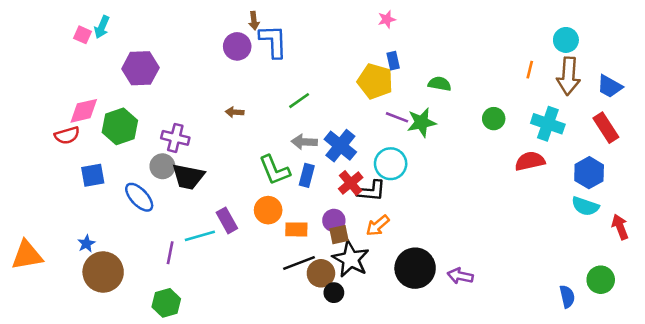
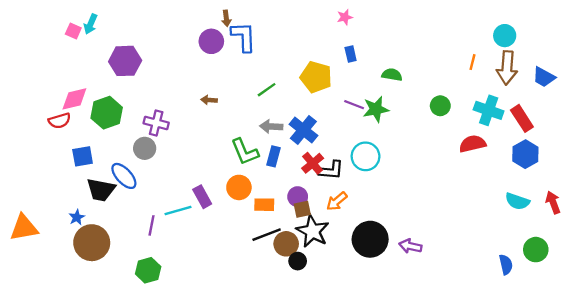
yellow pentagon: (375, 81) -> (316, 77), moved
red rectangle: (606, 128) -> (522, 118), moved
cyan circle: (391, 164) -> (366, 156), moved
black trapezoid: (188, 177) -> (101, 190), moved
cyan semicircle: (585, 206) -> (517, 201), moved

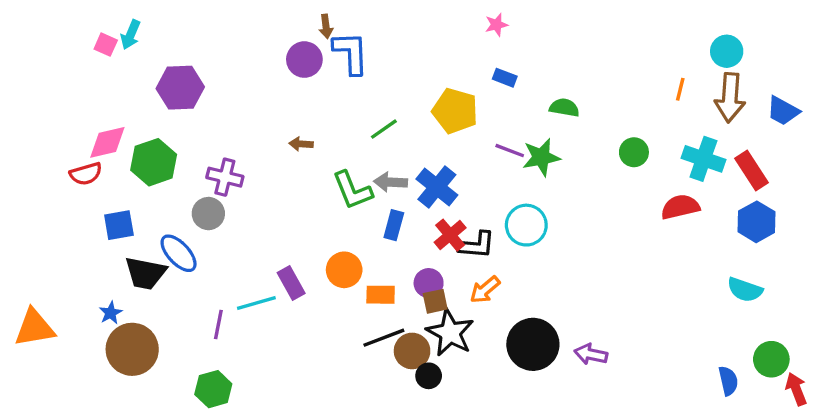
blue rectangle: (351, 54) -> (505, 78), turned -56
green L-shape: (245, 152) -> (352, 190), moved
red arrow: (553, 202) -> (796, 389), moved

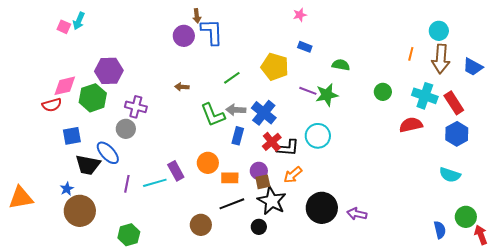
purple hexagon: (180, 88) -> (109, 71), moved
purple line: (218, 324) -> (127, 184), moved
brown circle: (412, 351) -> (201, 225), moved

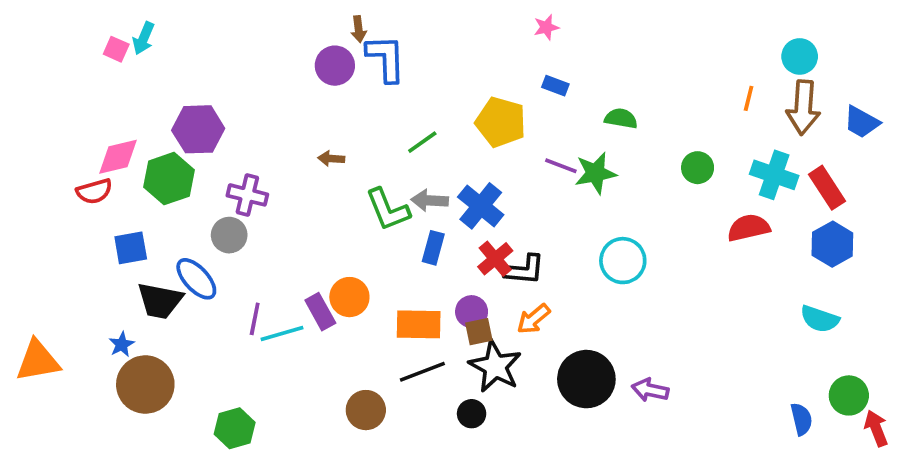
cyan circle: (318, 136) -> (623, 261), moved
orange circle: (208, 163) -> (349, 297), moved
orange rectangle: (230, 178) -> (419, 324), size x1.4
purple line: (127, 184) -> (255, 319), moved

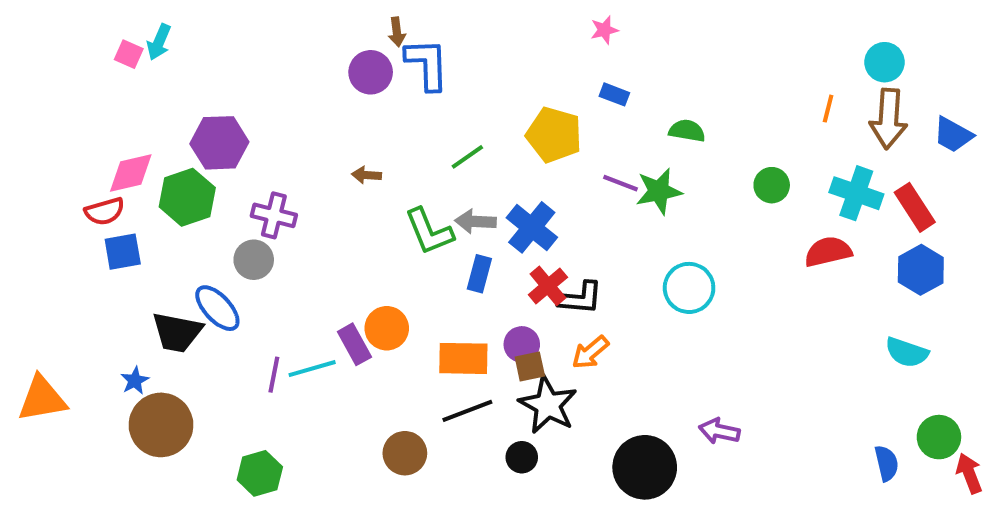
blue square: (131, 248) -> (123, 252), moved
purple line: (255, 319) -> (274, 375), moved
black circle: (586, 379) -> (645, 467), moved

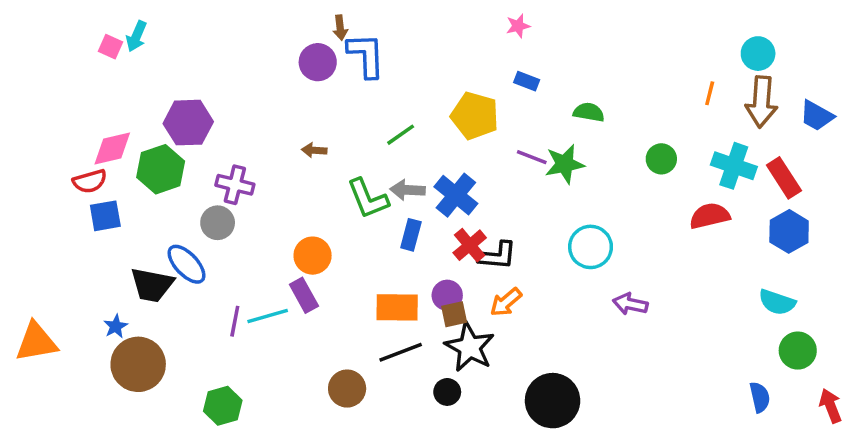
orange circle: (387, 328) -> (313, 256), moved
purple arrow: (719, 431) -> (630, 304), moved
green circle: (939, 437) -> (798, 351), moved

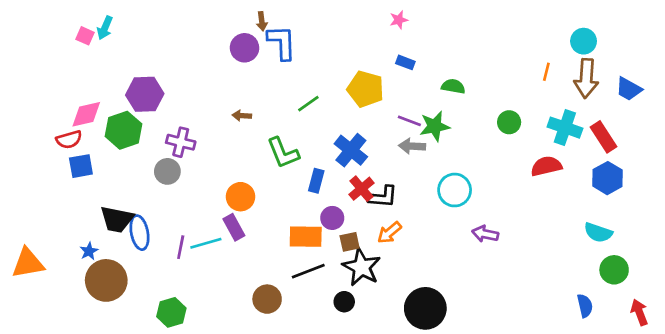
gray arrow: (407, 190) -> (412, 146), moved
blue ellipse: (186, 264) -> (139, 233), moved, turned 32
purple circle: (447, 295) -> (332, 218), moved

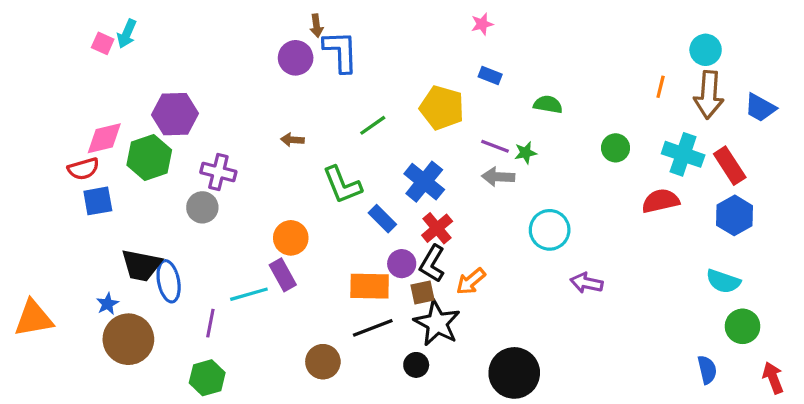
green star: (435, 126) -> (525, 153), size x0.6
blue rectangle: (316, 181) -> (382, 219), turned -60
black L-shape: (383, 197) -> (432, 264), moved, turned 116
purple line: (181, 247) -> (210, 323), moved

